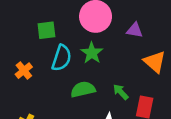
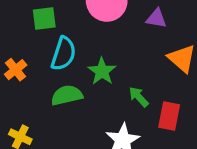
green star: (92, 53) -> (102, 71), moved
green semicircle: (83, 89) -> (67, 95), moved

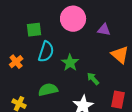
green semicircle: (67, 95) -> (48, 90), moved
red rectangle: (169, 116) -> (118, 100), moved

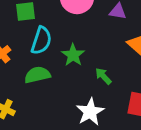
green semicircle: (48, 90) -> (37, 75), moved

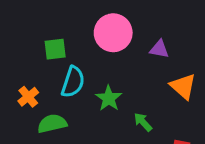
green semicircle: (37, 75) -> (52, 124), moved

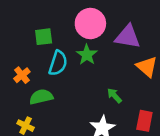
purple triangle: (159, 49) -> (128, 37), size x1.6
green star: (109, 98) -> (87, 55), moved

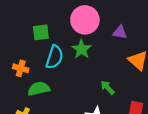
purple triangle: (128, 37) -> (120, 32), size x0.6
orange cross: (22, 75) -> (21, 68), turned -35

